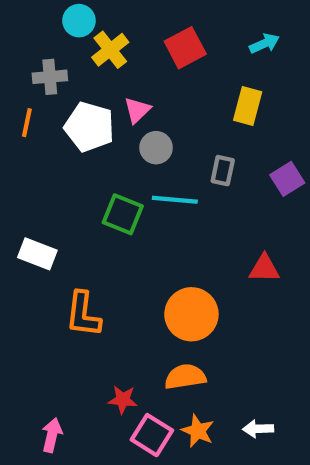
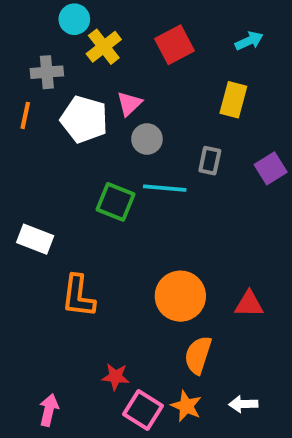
red triangle: (264, 268) -> (249, 304), moved
orange semicircle: (185, 377) -> (198, 355), moved, turned -63

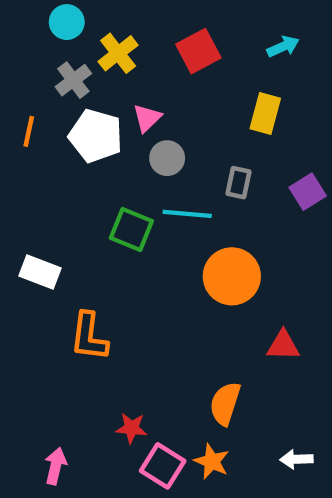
cyan circle: (74, 19) -> (67, 22), moved
gray cross: (47, 72) -> (73, 80), moved, turned -32
orange circle: (180, 296) -> (232, 276), moved
white arrow: (243, 404) -> (297, 459), moved

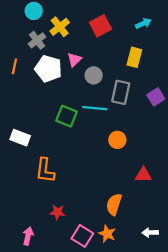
gray circle: (167, 158) -> (94, 75), moved
gray rectangle: (239, 183) -> (121, 92), size x1.5
orange circle: (232, 276) -> (117, 140), size x0.6
red star: (131, 428) -> (57, 212), moved

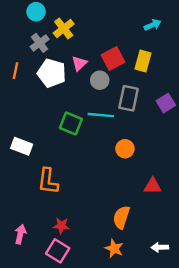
red square: (100, 26) -> (113, 59), moved
pink arrow: (28, 236) -> (20, 234), moved
pink square: (82, 236) -> (58, 251), moved

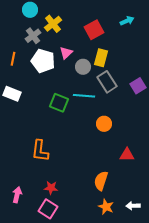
red square: (113, 59) -> (94, 30), moved
yellow rectangle: (143, 61) -> (101, 58), moved
gray rectangle: (129, 98) -> (107, 82), turned -45
white rectangle: (22, 146) -> (12, 94), moved
orange star: (114, 249) -> (106, 207), moved

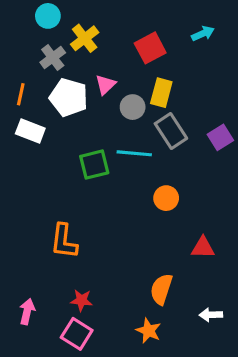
white rectangle: (12, 94) -> (30, 131), moved
green square: (59, 103) -> (94, 165), turned -36
white arrow: (133, 206) -> (211, 315), moved
orange star: (106, 207) -> (149, 331), moved

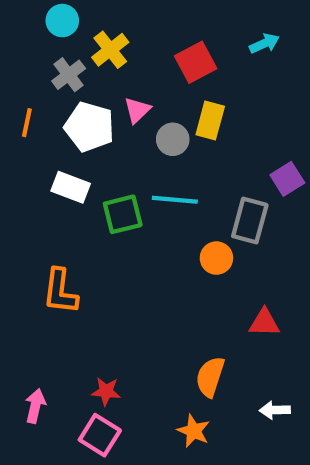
white rectangle: (30, 131) -> (71, 187), moved
gray rectangle: (171, 131) -> (250, 221), moved, turned 48
orange L-shape: (64, 241) -> (60, 291), moved

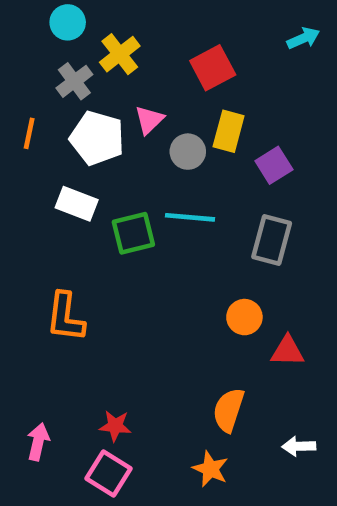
cyan arrow: (264, 43) -> (303, 38), moved
purple square: (287, 179) -> (274, 165), moved
orange circle: (216, 258) -> (244, 317), moved

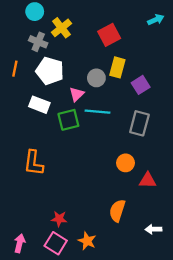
gray cross: (74, 81) -> (38, 42), turned -30
pink triangle: (149, 120) -> (77, 94), moved
pink arrow: (38, 442) -> (20, 243), moved
orange star: (210, 469) -> (87, 241), moved

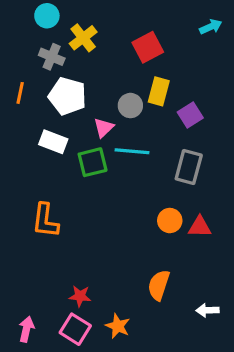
red triangle: (148, 180) -> (200, 227), moved

